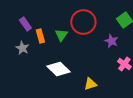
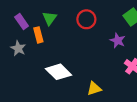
red circle: (83, 22) -> (86, 19), size x0.7
green triangle: (61, 35) -> (50, 18), moved

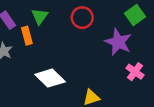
purple star: (118, 40) -> (118, 42), size x1.5

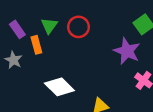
red circle: (82, 18) -> (79, 27), moved

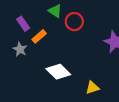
green triangle: (49, 26) -> (55, 11), moved, turned -32
orange rectangle: (36, 45) -> (39, 36), turned 64

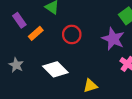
red circle: (74, 22) -> (72, 34), moved
gray star: (20, 49) -> (16, 65), moved

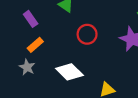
orange rectangle: (36, 33) -> (35, 45), moved

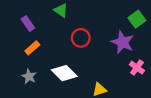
gray star: (27, 67) -> (29, 76), moved

